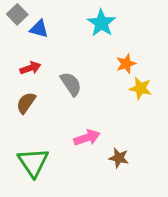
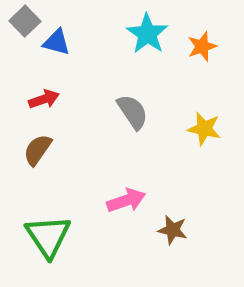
orange star: (126, 64) -> (202, 46), moved
gray semicircle: (71, 84) -> (133, 112), moved

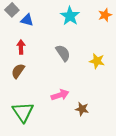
orange star: (202, 46) -> (105, 15), moved
red arrow: (44, 99) -> (21, 47), turned -72

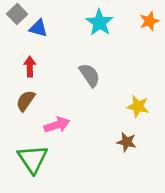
yellow star: (97, 61) -> (138, 106), moved
pink arrow: (60, 95) -> (57, 125), moved
brown star: (82, 109) -> (127, 142), moved

